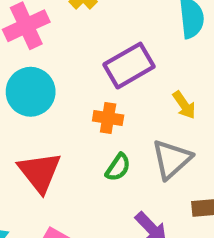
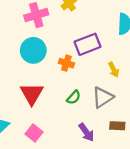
orange cross: (108, 118) -> (66, 63), moved

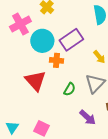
cyan circle: (33, 50) -> (42, 41), moved
red triangle: (32, 94) -> (35, 81), moved

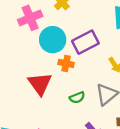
green semicircle: (70, 89) -> (77, 98), turned 32

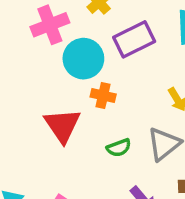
purple rectangle: (85, 42) -> (134, 39), moved

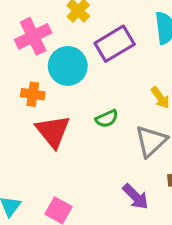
orange cross: (103, 95) -> (33, 94), moved
green semicircle: (119, 148) -> (107, 119), moved

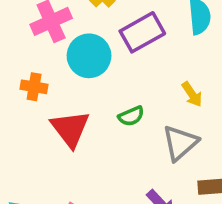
orange cross: (33, 94) -> (34, 87), moved

